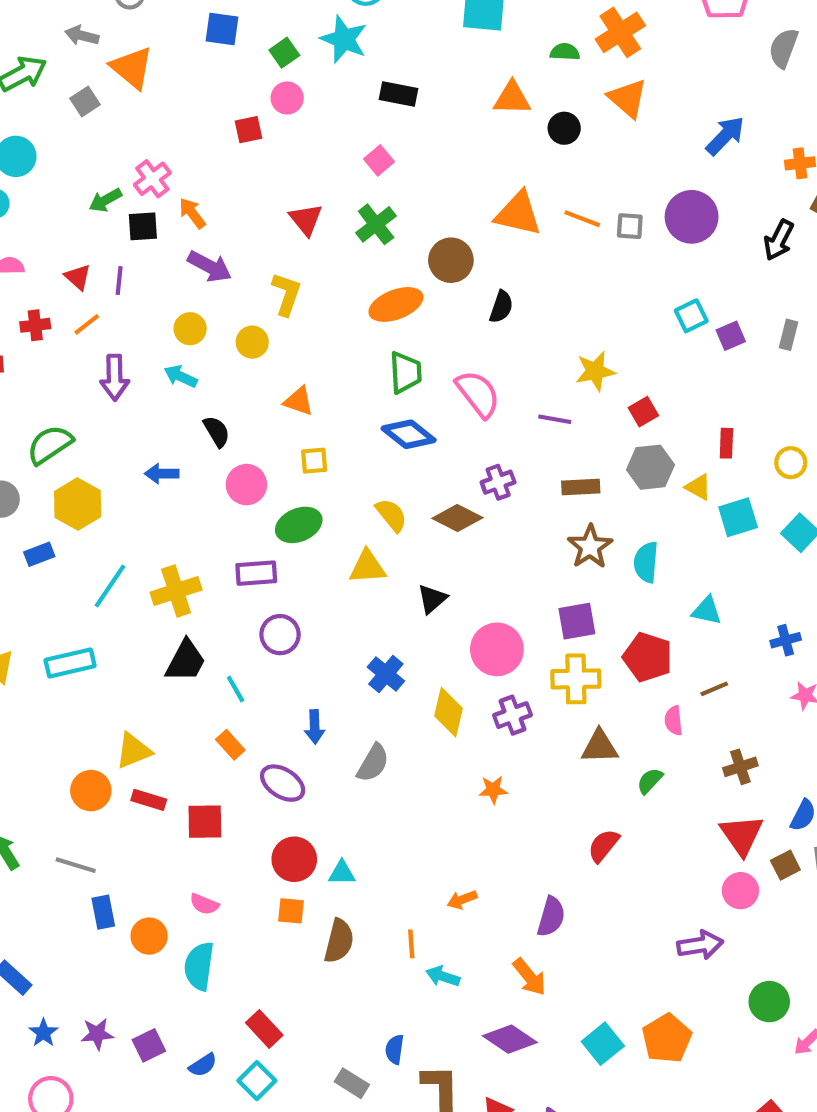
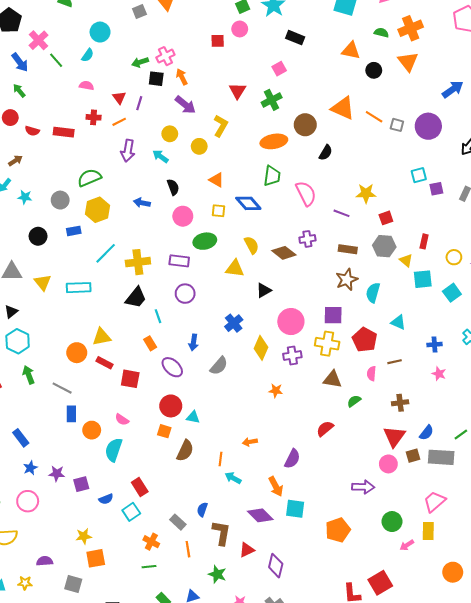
blue diamond: (409, 434) -> (248, 203), moved
cyan square: (603, 1044) -> (295, 509), moved, turned 36

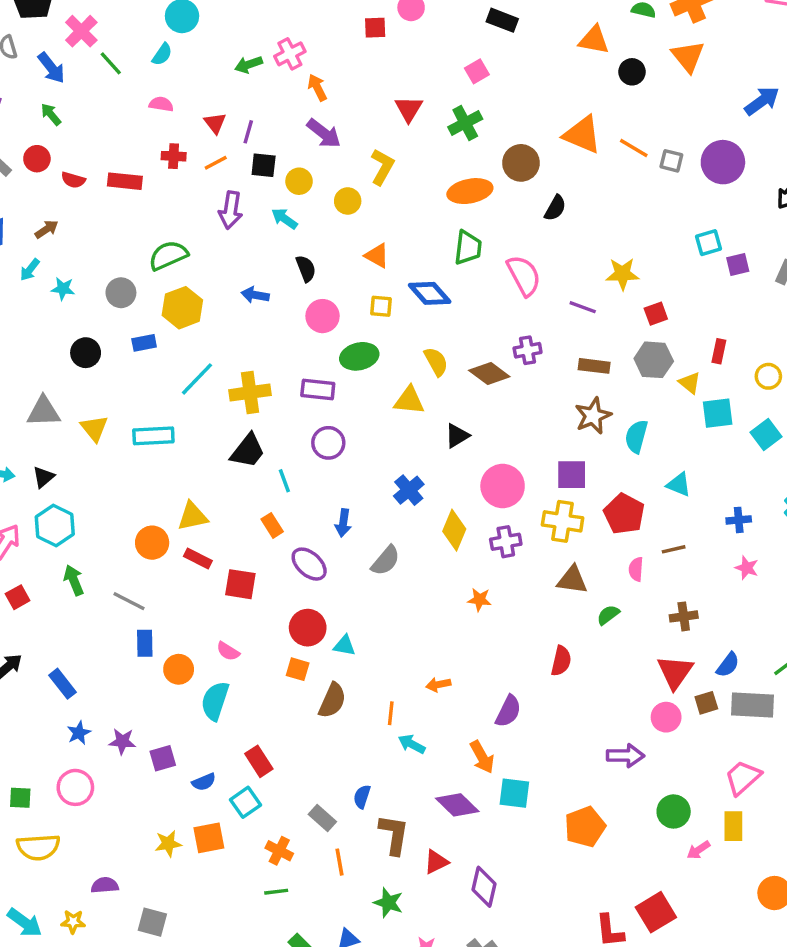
black square: (156, 79) -> (264, 165), moved
red semicircle: (325, 429) -> (561, 661), turned 144
orange square: (96, 558) -> (209, 838), moved

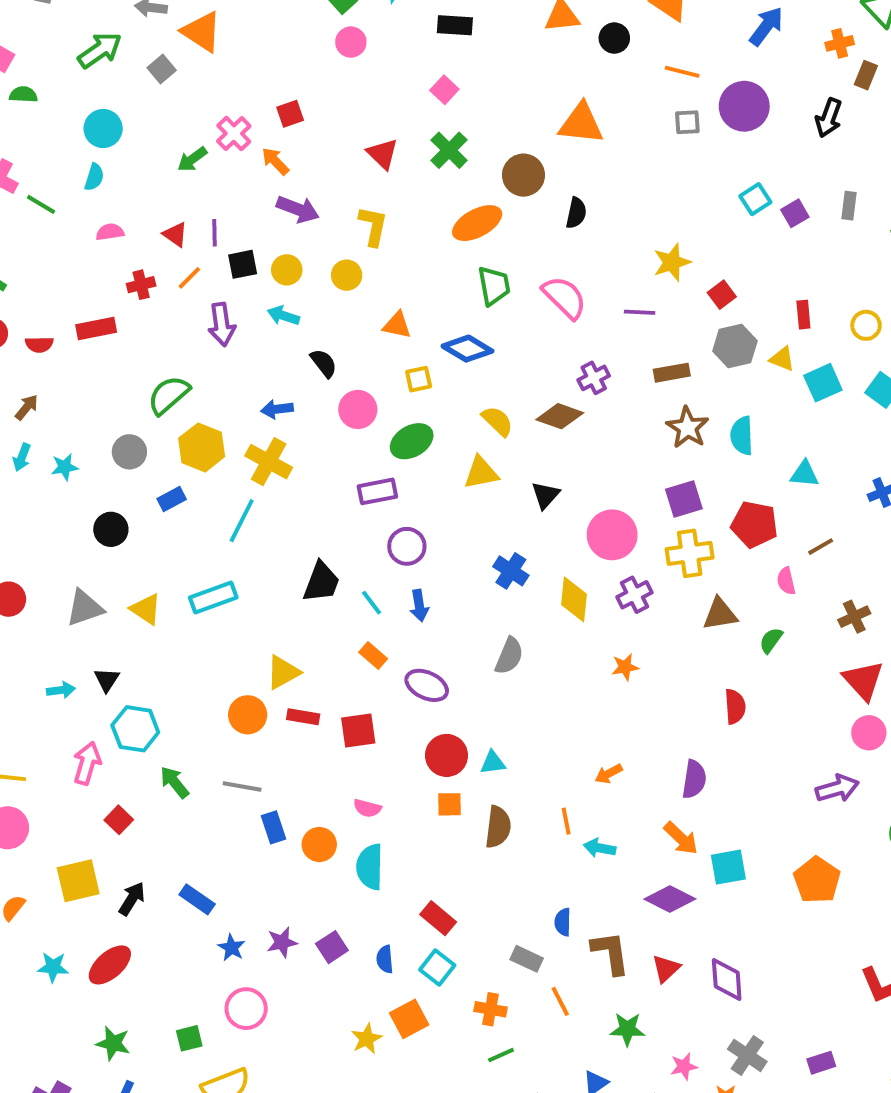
red square: (375, 28) -> (290, 114), moved
orange line: (634, 148) -> (682, 72), moved
yellow cross: (250, 393) -> (269, 462), moved, turned -36
blue arrow: (343, 523) -> (419, 606), moved
blue semicircle: (204, 782) -> (385, 959), turned 125

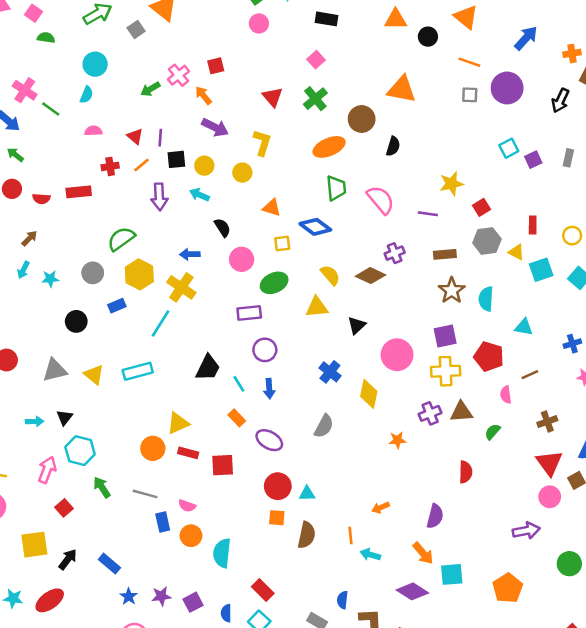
purple cross: (634, 595) -> (430, 413), moved
pink semicircle: (367, 808) -> (187, 506), moved

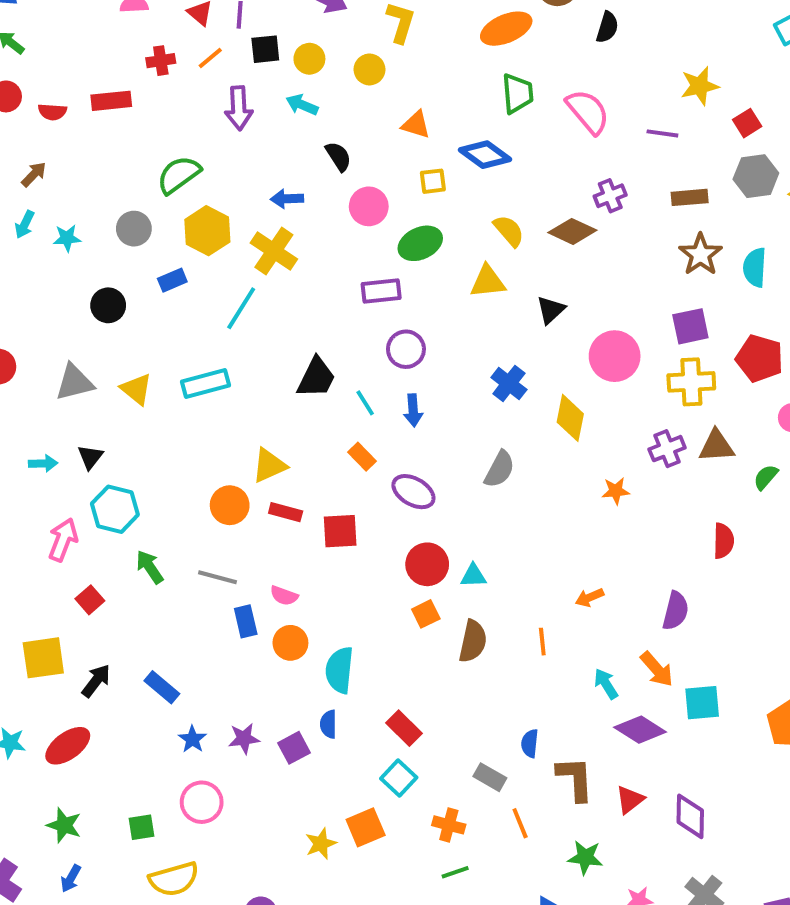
orange square: (277, 518) -> (426, 614), turned -30
cyan arrow: (370, 555) -> (606, 684), moved, turned 42
blue semicircle: (226, 613) -> (328, 724), moved

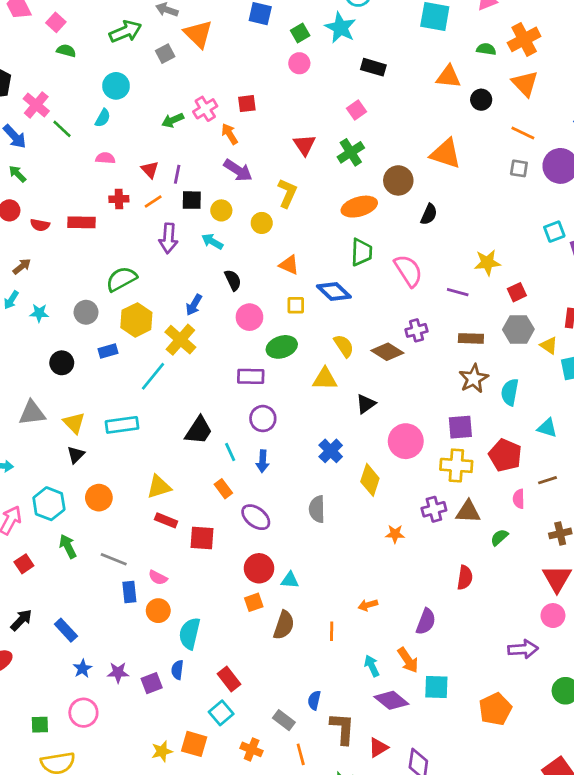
blue arrow: (287, 199) -> (194, 305), turned -65
black triangle: (90, 457) -> (76, 455), moved
gray semicircle: (500, 469) -> (317, 509), turned 144
orange circle: (230, 505) -> (99, 498), moved
orange square: (366, 827) -> (194, 744), turned 32

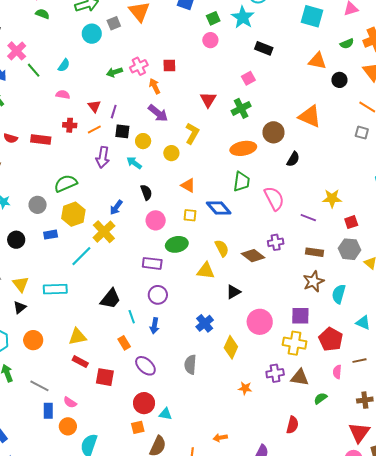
green semicircle: (486, 49) -> (347, 44), turned 144
cyan circle: (116, 86) -> (92, 34), moved

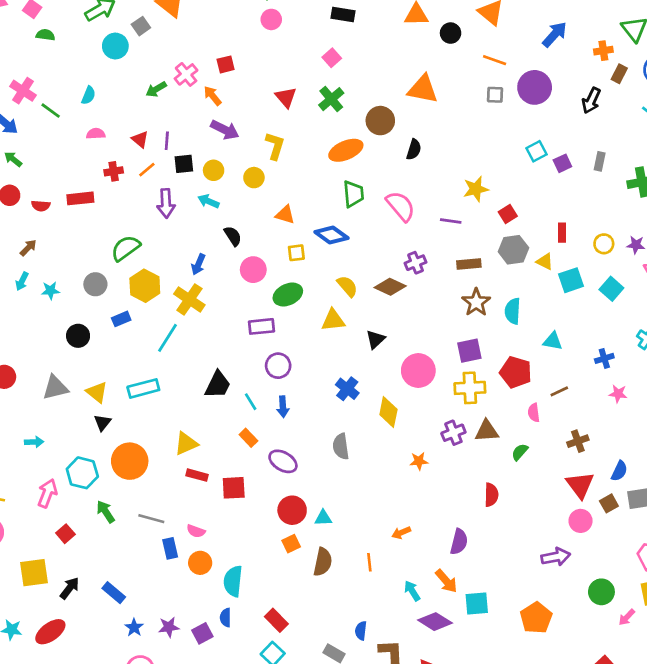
orange circle: (33, 340) -> (130, 461), size x1.4

